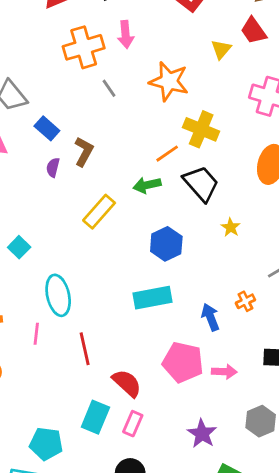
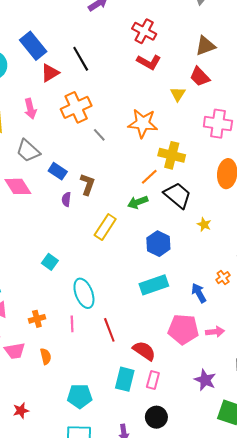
pink arrow: (126, 34) -> (30, 109), moved
cyan pentagon: (46, 444) -> (80, 396), moved

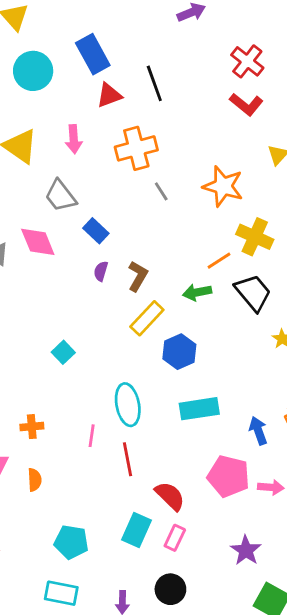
brown L-shape: (87, 184) -> (138, 276), moved
blue hexagon: (158, 244) -> (179, 352), moved
cyan ellipse: (84, 293) -> (128, 405), moved
pink line: (72, 324) -> (92, 436), moved

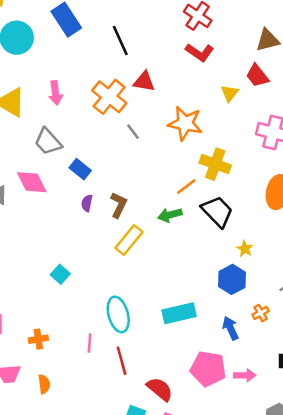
red triangle: (109, 95) -> (144, 81), moved, turned 35
orange cross: (136, 148) -> (109, 97), turned -32
blue hexagon: (179, 352) -> (232, 279), moved

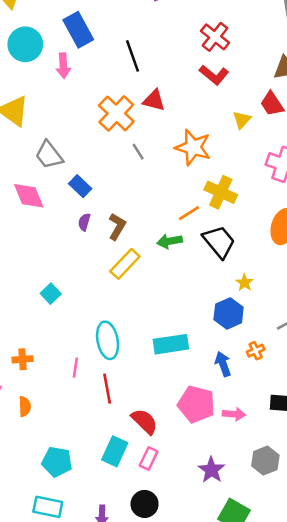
pink arrow: (56, 93) -> (63, 66), moved

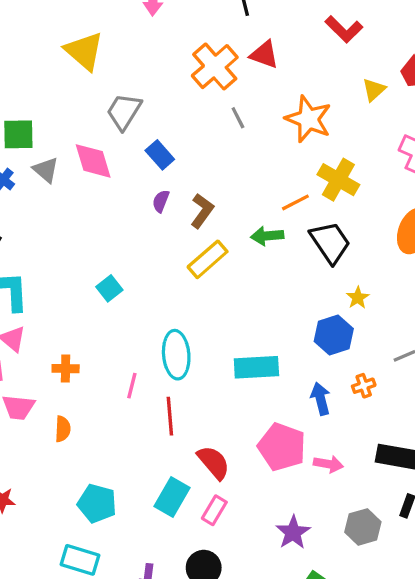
gray trapezoid: (49, 155) -> (124, 111), turned 64

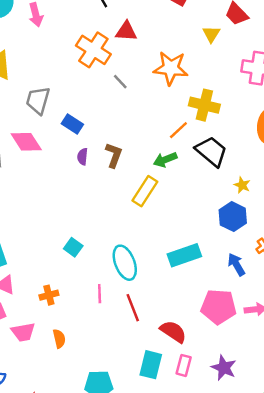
yellow rectangle: (208, 259) -> (145, 191), moved
cyan square: (109, 288) -> (73, 247), moved
purple star: (293, 532) -> (224, 368), moved

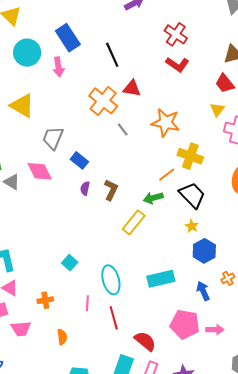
yellow triangle: (211, 34) -> (217, 110), moved
yellow star: (242, 185) -> (192, 226), moved
orange semicircle: (59, 339) -> (62, 337), moved

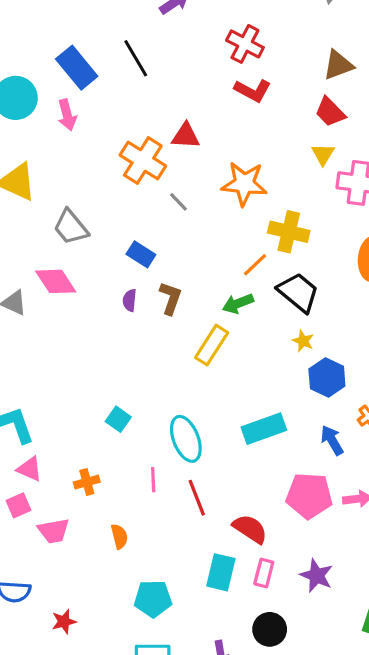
black line: (112, 55) -> (136, 58), moved
gray trapezoid: (53, 138) -> (71, 227), turned -55
blue rectangle: (79, 160) -> (141, 254), moved

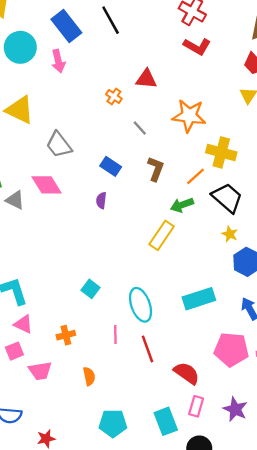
orange cross: (143, 160) -> (114, 96), size x0.5
brown L-shape: (171, 298) -> (156, 169), moved
cyan rectangle: (221, 572) -> (166, 421), moved, turned -36

